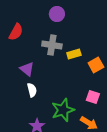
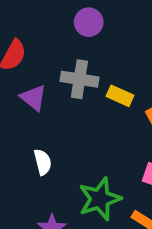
yellow rectangle: (74, 54) -> (120, 96), turned 40
purple triangle: (27, 69) -> (33, 98), moved

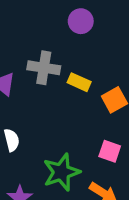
purple circle: (89, 22) -> (81, 21), moved

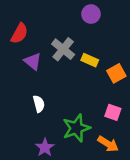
gray cross: (44, 68) -> (63, 49), turned 30

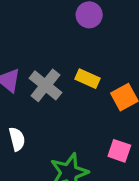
gray cross: (63, 49) -> (45, 85), moved

